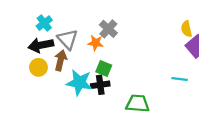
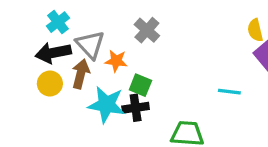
orange star: (96, 43) -> (116, 61), moved
cyan line: (180, 79) -> (229, 92), moved

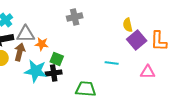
gray cross: (147, 30) -> (75, 17), moved, turned 35
gray triangle: (90, 45) -> (26, 34), turned -48

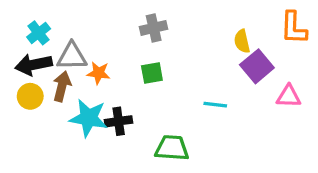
orange L-shape: (159, 41) -> (294, 28), moved
green square: (57, 59) -> (152, 73), moved, turned -32
pink triangle: (148, 72) -> (289, 96), moved

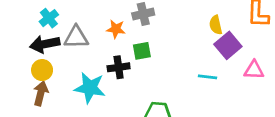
orange star: (99, 73) -> (116, 29), moved
brown arrow: (62, 86) -> (41, 93), moved
cyan line: (215, 105) -> (207, 77), moved
black cross: (119, 121) -> (119, 67), moved

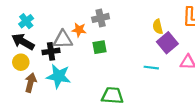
gray triangle: (76, 37) -> (63, 40), moved
black arrow: (45, 44) -> (23, 42), turned 40
black cross: (119, 67) -> (51, 51), moved
brown arrow: (41, 93) -> (31, 83), moved

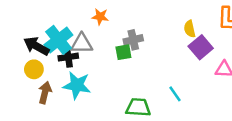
gray cross: (101, 18) -> (133, 40), moved
cyan cross: (26, 21) -> (58, 40), moved, size x1.6
orange star: (79, 30) -> (100, 17), moved
cyan line: (151, 68) -> (175, 94), moved, turned 48

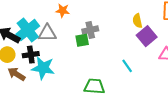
black cross: (68, 57) -> (31, 55), moved
brown arrow: (45, 93) -> (16, 74), turned -72
cyan line: (175, 94) -> (127, 66), moved

